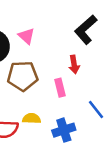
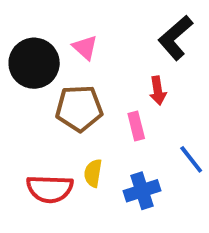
yellow semicircle: (32, 118) -> (93, 173), turned -84

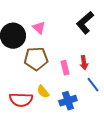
red arrow: (158, 91) -> (84, 63), moved
yellow semicircle: (93, 173) -> (43, 92), turned -48

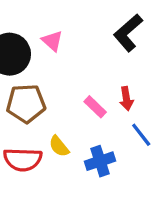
brown pentagon: (36, 59) -> (26, 104), moved
pink rectangle: (65, 68) -> (95, 107), turned -32

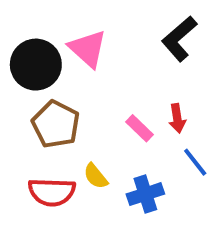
pink triangle: (52, 41) -> (88, 49), size x1.5
brown pentagon: (26, 104) -> (56, 124), turned 30

